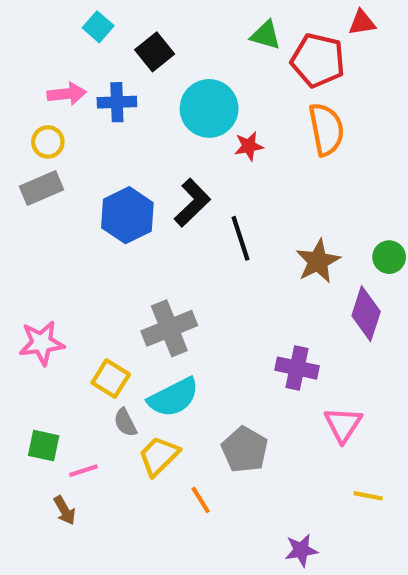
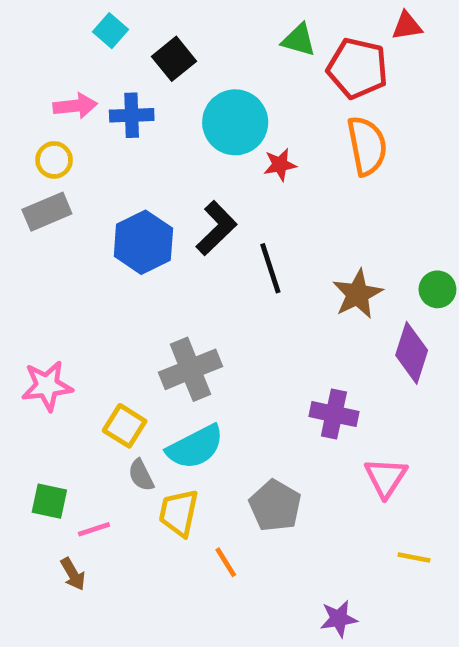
yellow trapezoid: (159, 456) -> (179, 513), turned -33

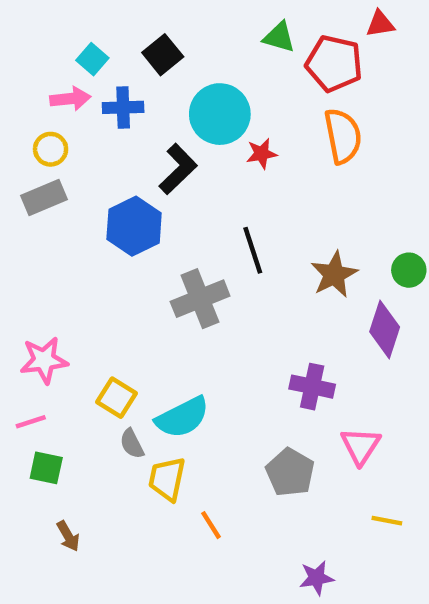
cyan square: (110, 31) -> (92, 59), moved
black L-shape: (216, 228) -> (178, 169), moved
gray cross: (190, 369) -> (200, 299), moved
gray pentagon: (275, 506) -> (290, 472), moved
pink line: (94, 529) -> (31, 422), moved

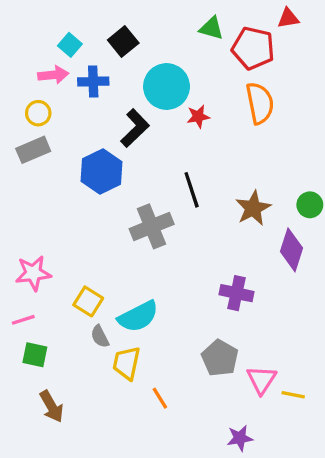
pink triangle: (360, 446) -> (261, 380), moved
brown arrow: (68, 536) -> (52, 406), size x1.4

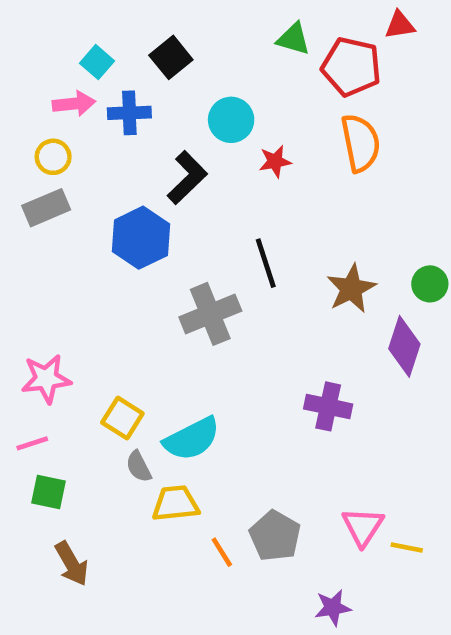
cyan circle: (167, 86) -> (231, 120), size x0.7
gray pentagon: (220, 358) -> (275, 536), moved
yellow trapezoid: (127, 363) -> (176, 504), turned 72

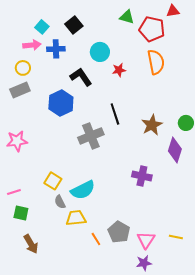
black L-shape: (187, 178) -> (81, 77), turned -80
pink star: (46, 379) -> (17, 141), moved
pink triangle: (363, 527) -> (146, 240), moved

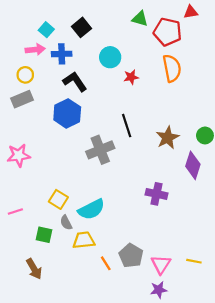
black L-shape: (81, 77) -> (75, 81), moved
green square: (21, 213) -> (44, 235), moved

